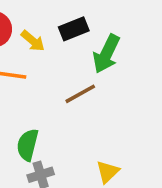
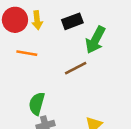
yellow arrow: (33, 41) -> (37, 20), moved, turned 42

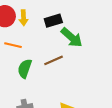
green arrow: (95, 40) -> (72, 38), turned -80
green semicircle: (37, 104) -> (25, 69), moved

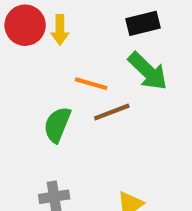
black rectangle: (53, 21) -> (143, 23), moved
orange line: (13, 45) -> (91, 84), moved

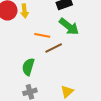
green semicircle: (57, 125) -> (28, 67), moved

